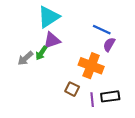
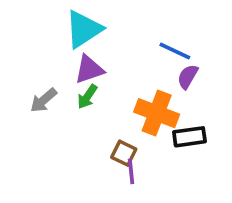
green arrow: (41, 53) -> (87, 97), moved
black rectangle: (110, 96) -> (189, 137), moved
purple line: (92, 100) -> (131, 171), moved

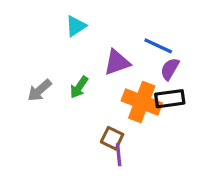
cyan triangle: (84, 29) -> (76, 26), size x0.6
purple triangle: (89, 69) -> (117, 62), moved
black rectangle: (189, 137) -> (170, 99), moved

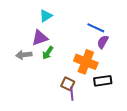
purple triangle: (117, 62) -> (40, 38), moved
gray arrow: (39, 90) -> (24, 55), turned 35
black rectangle: (170, 99) -> (103, 81), moved

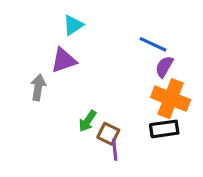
green arrow: (48, 53) -> (88, 121), moved
gray arrow: (24, 55) -> (38, 87), turned 105
orange cross: (86, 62) -> (171, 99), moved

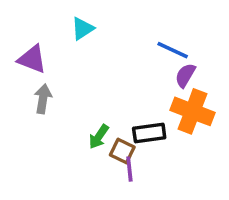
purple triangle: (64, 60) -> (32, 59), moved, turned 40
black rectangle: (164, 129) -> (149, 133), moved

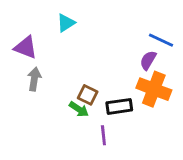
blue line: (173, 50) -> (161, 40), moved
green arrow: (99, 137) -> (79, 109), turned -90
brown square: (122, 151) -> (88, 95), moved

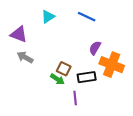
blue line: (161, 40) -> (87, 17), moved
purple semicircle: (148, 60) -> (95, 48), moved
gray arrow: (34, 79) -> (25, 57), turned -70

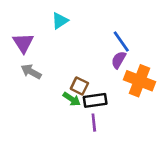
blue line: (87, 17) -> (121, 42), moved, turned 30
purple triangle: (19, 34) -> (23, 43), turned 36
black rectangle: (87, 77) -> (95, 100), moved

